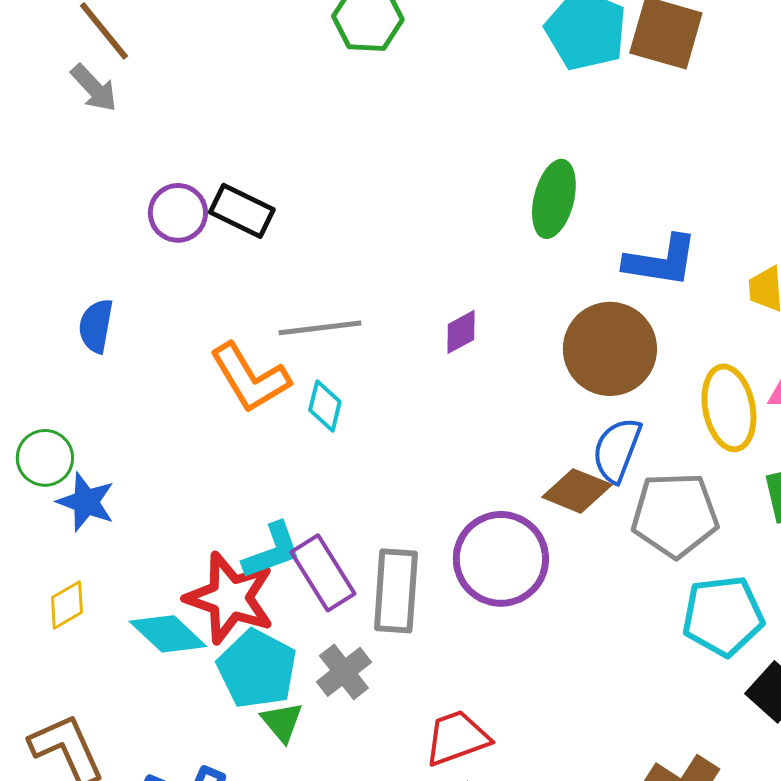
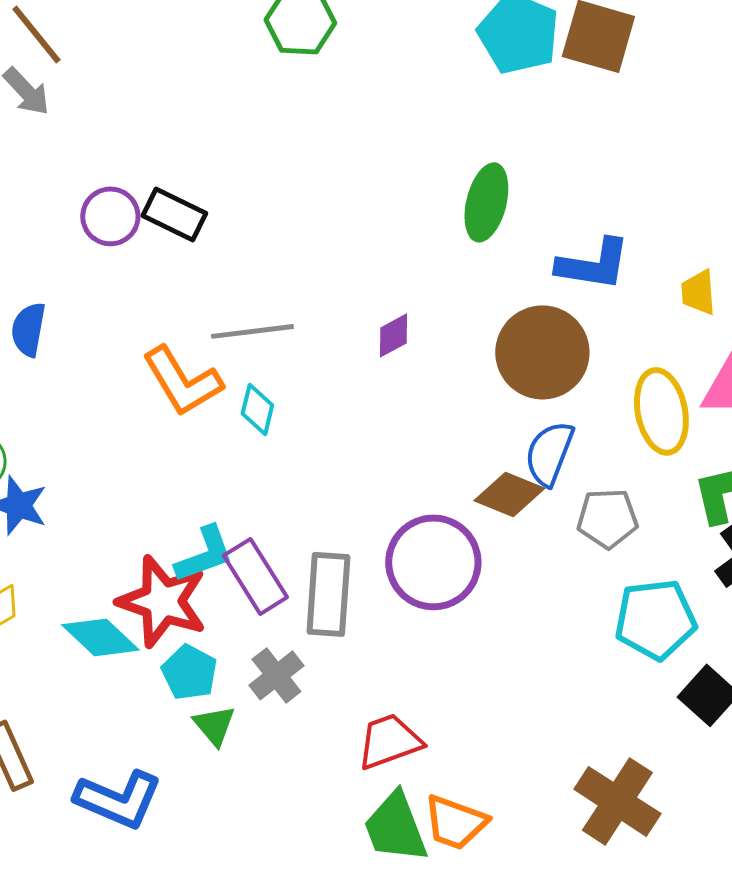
gray pentagon: (675, 515) -> (607, 518), size x0.7
cyan pentagon: (257, 669) -> (189, 672), size x0.7

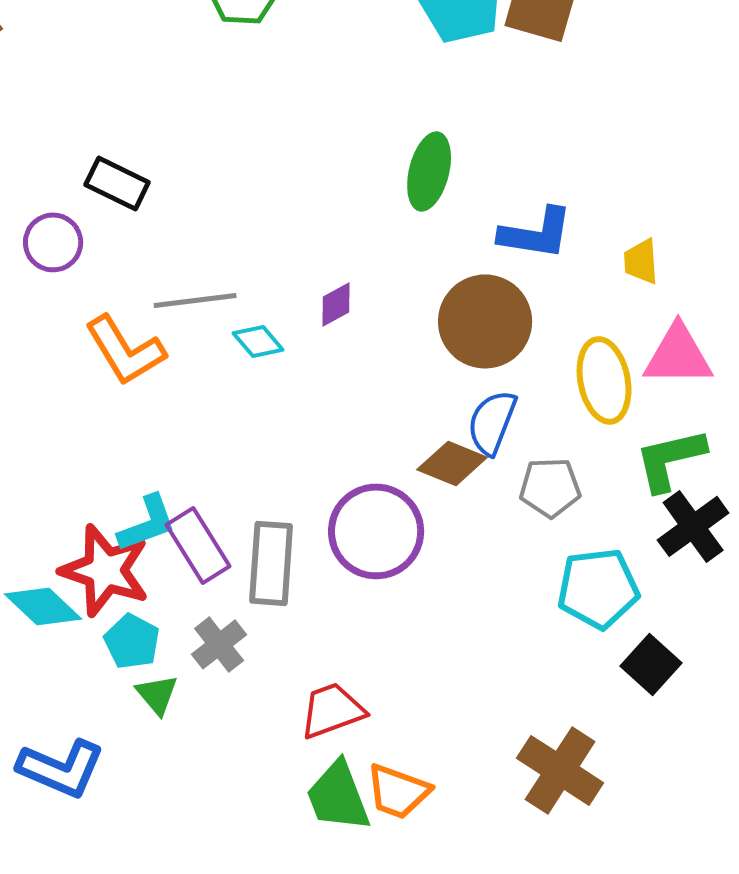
purple circle: (110, 216) -> (53, 242), moved
cyan diamond: (257, 409) -> (258, 341), moved, turned -54

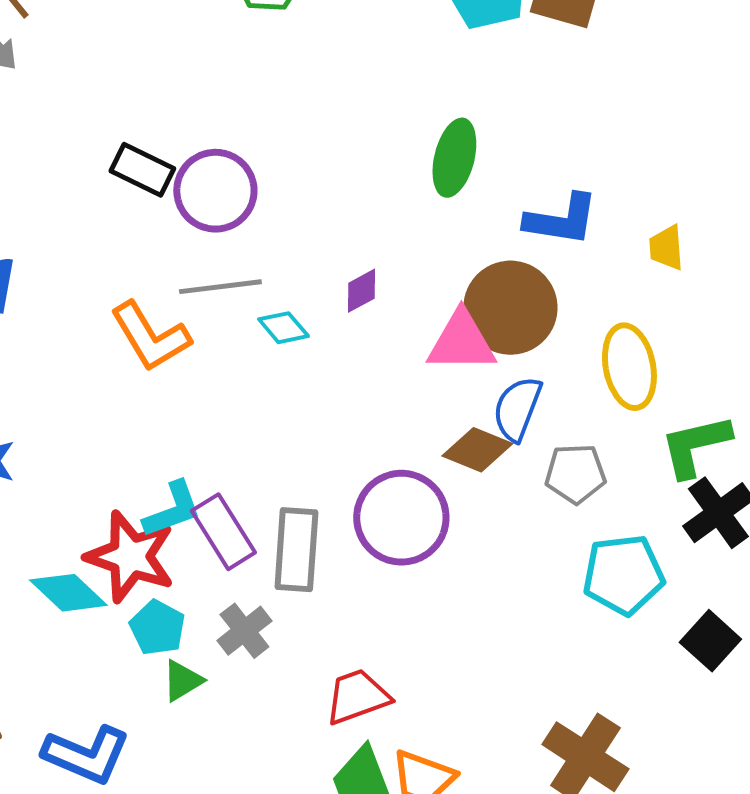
purple circle: (53, 242) -> (215, 191), moved, size x1.4
pink triangle: (678, 355) -> (461, 342), moved
black square: (651, 664) -> (710, 641), moved
green triangle: (157, 694) -> (182, 681), turned 39

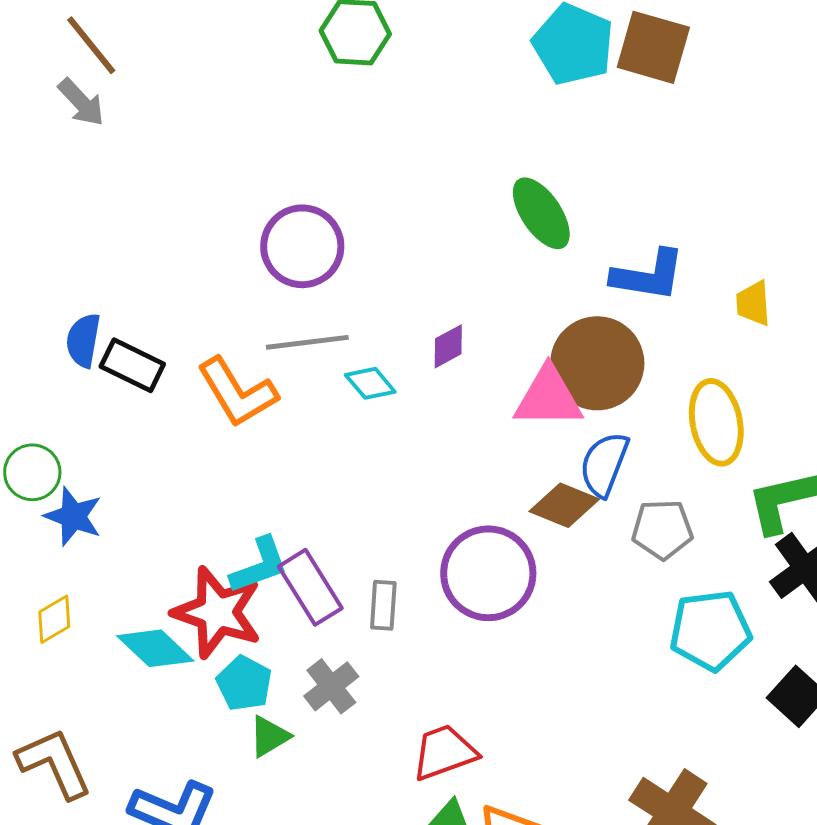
green ellipse: (454, 158) -> (541, 213), turned -48
black rectangle: (142, 170) -> (132, 365), moved
gray rectangle: (296, 550) -> (383, 605), size x0.6

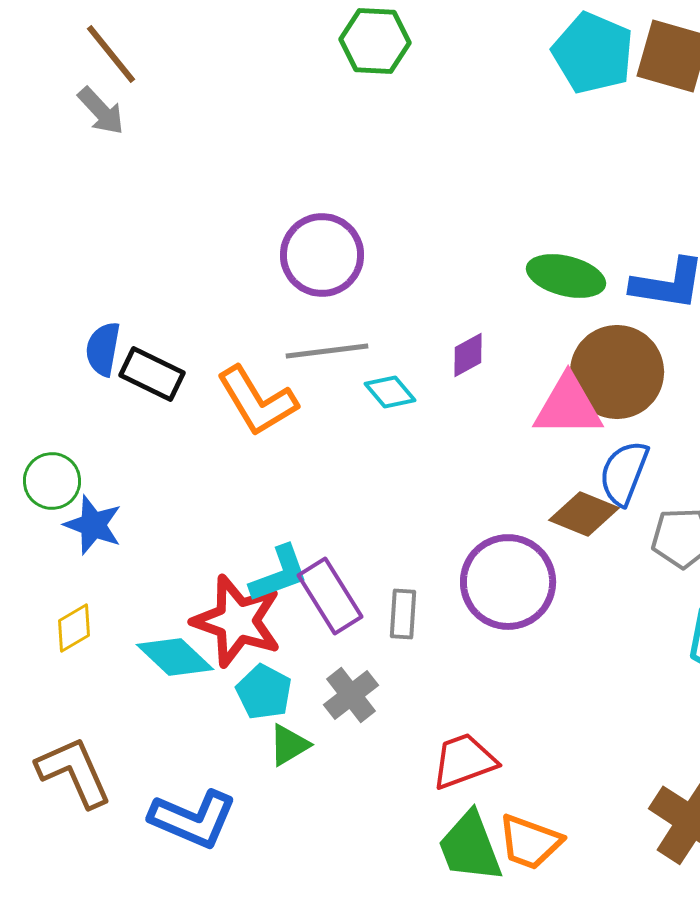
green ellipse: (541, 213) -> (566, 276), moved, turned -42

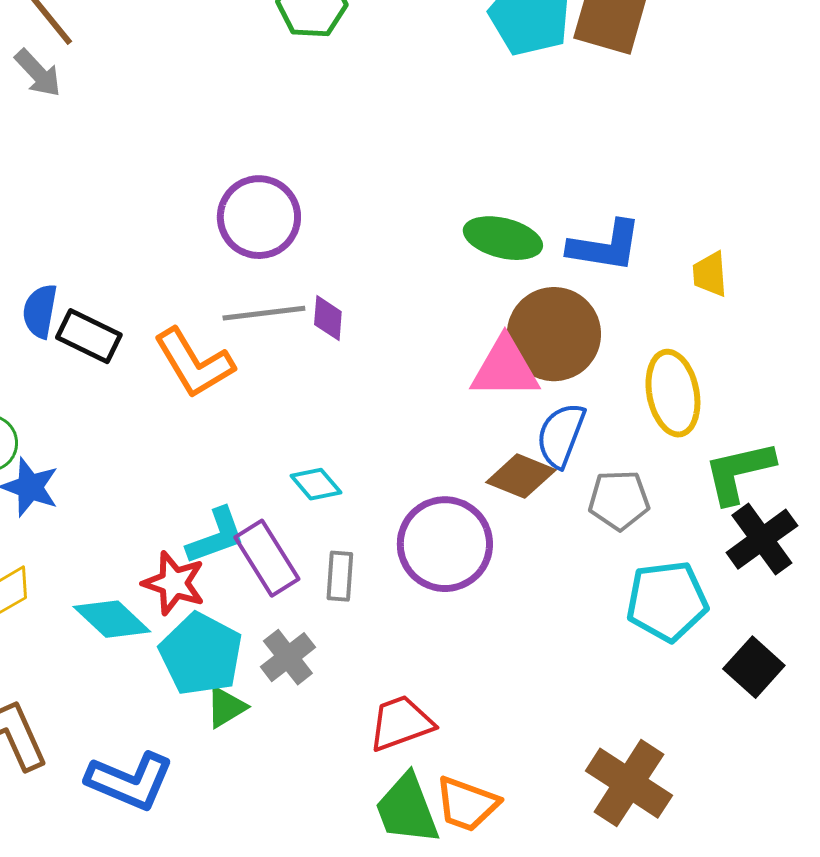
purple diamond: (468, 355) -> (328, 318), moved, turned -57
cyan diamond: (390, 392) -> (316, 484), moved
red star: (237, 621) -> (174, 583), size x0.7
cyan pentagon: (264, 692) -> (201, 654), size x1.5

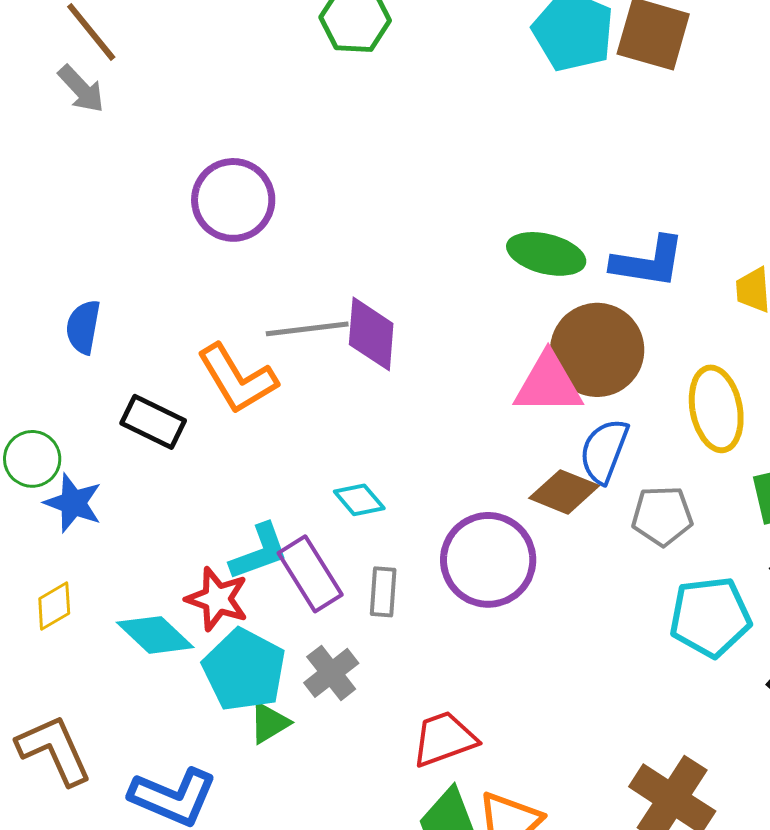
purple circle: (259, 217) -> (233, 200), moved
purple diamond: (328, 318) -> (371, 334), size x1.6
black rectangle: (89, 336) -> (153, 422), moved

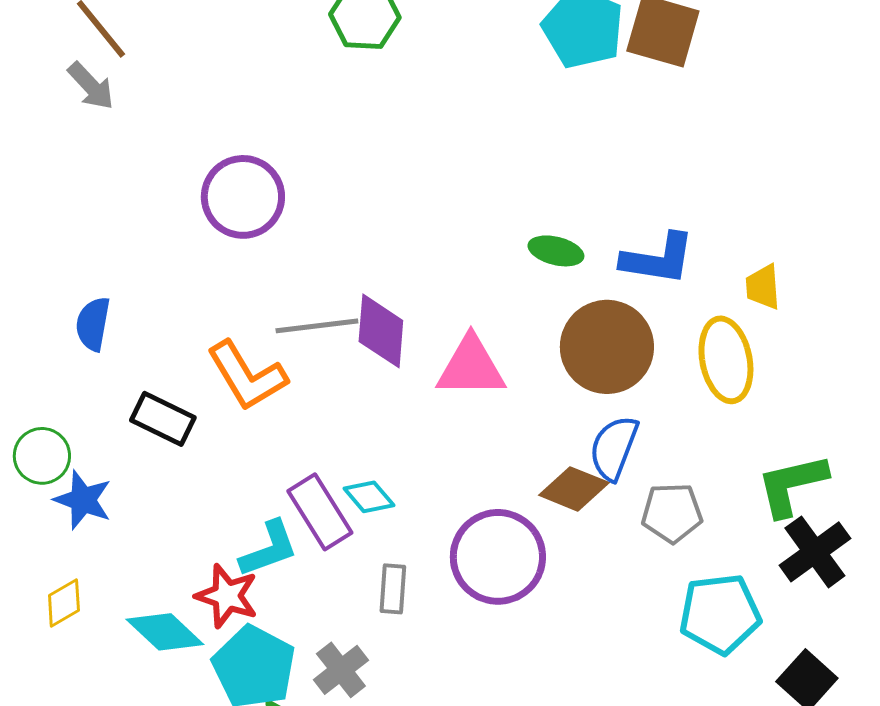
green ellipse: (546, 254) -> (556, 251), size x0.7
pink triangle: (548, 384) -> (471, 367), moved
yellow ellipse: (716, 409) -> (726, 360), moved
purple rectangle: (310, 574) -> (320, 512), moved

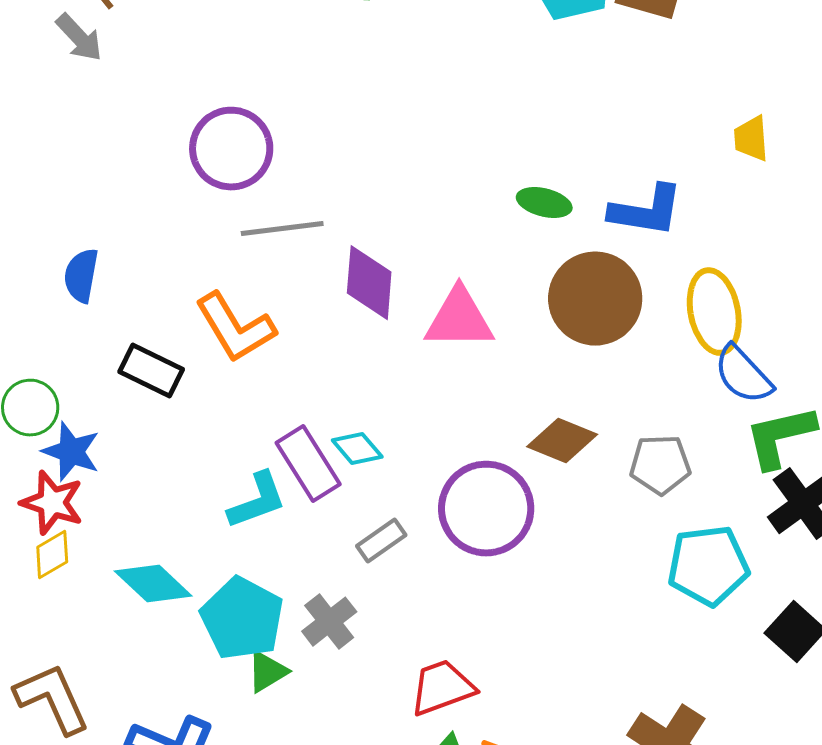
yellow trapezoid: (763, 287) -> (751, 139), moved
gray line: (317, 326) -> (282, 229), moved
blue semicircle: (614, 448) -> (743, 375), moved, turned -64
gray rectangle: (393, 589) -> (381, 541), turned 51
red star: (227, 596) -> (52, 503), moved

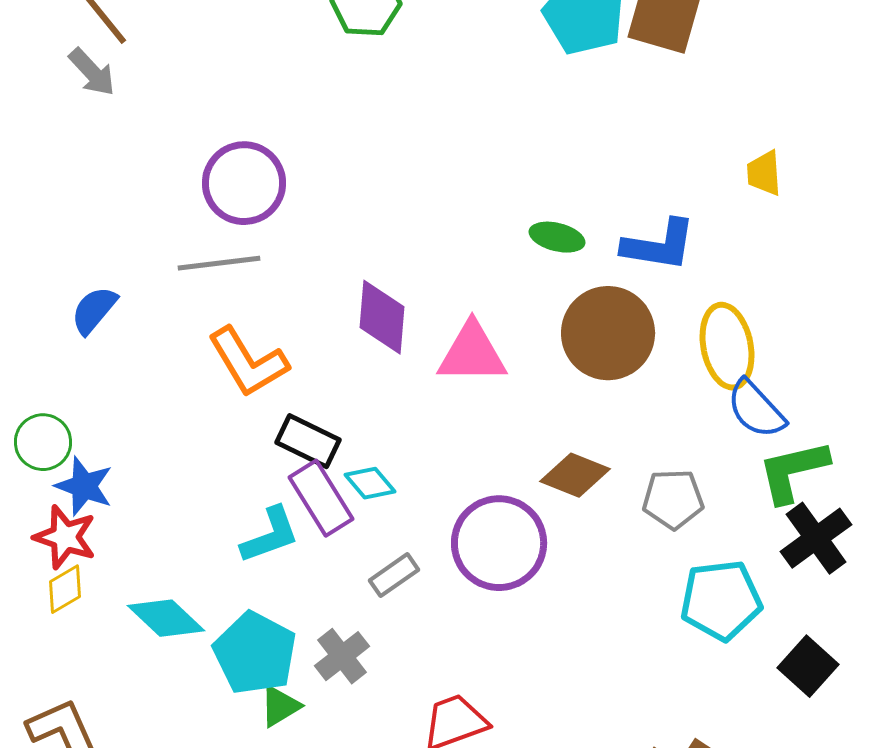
gray line: (282, 229) -> (219, 263), moved
blue semicircle: (81, 276) -> (94, 310), turned 30
black rectangle: (151, 371) -> (308, 441), moved

